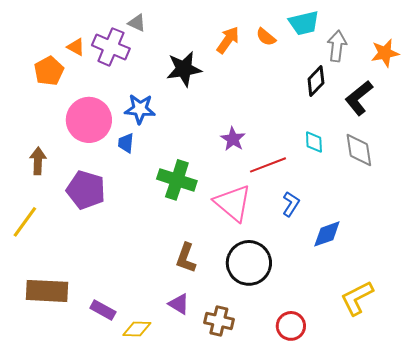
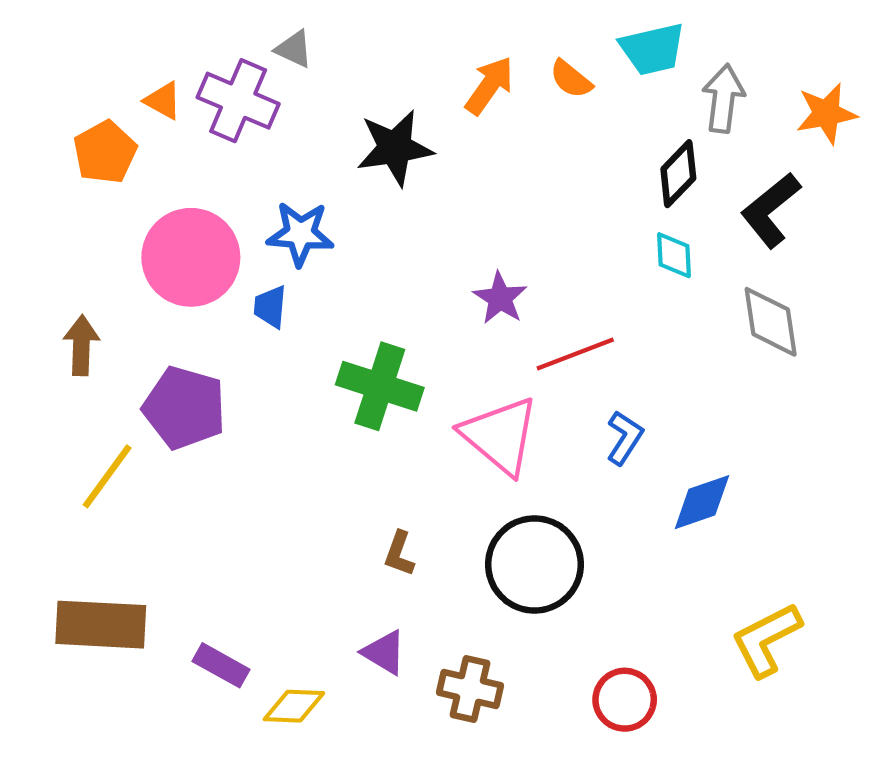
cyan diamond: (314, 142) -> (674, 255), moved
yellow line: (25, 222) -> (107, 476), moved
brown L-shape: (186, 258) -> (399, 554), size x0.7

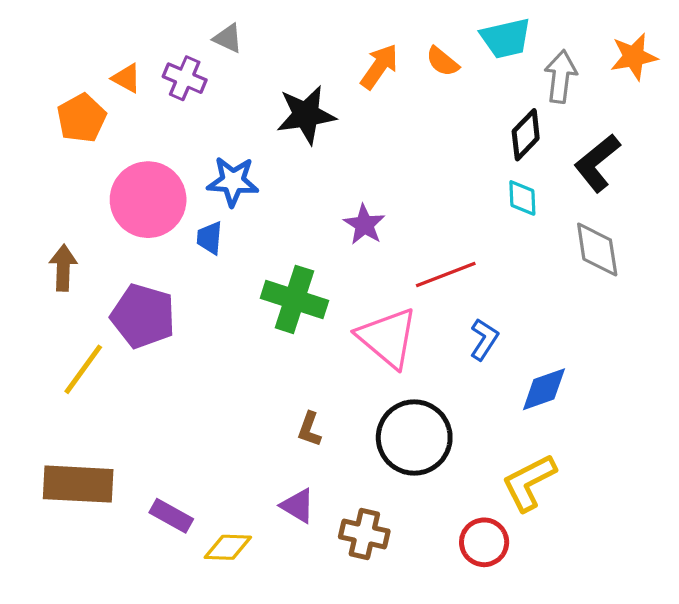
purple cross: (238, 101) -> (185, 78), size x0.7
orange star: (826, 113) -> (634, 57), moved
purple star: (500, 298) -> (364, 225), moved
yellow L-shape: (766, 640) -> (529, 482), moved

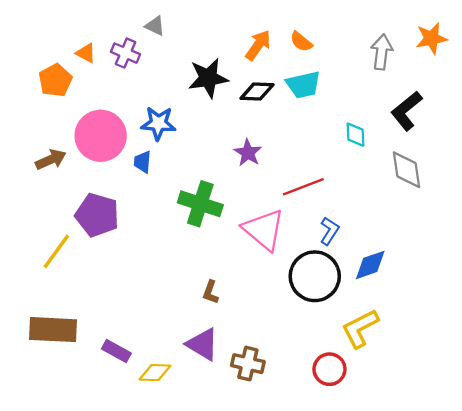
cyan trapezoid: (506, 38) -> (303, 85), moved
black diamond: (526, 135) -> (257, 92), moved, turned 48
brown arrow: (63, 268) -> (51, 160), moved, turned 64
black circle: (414, 438) -> (315, 276), moved
purple triangle: (298, 506) -> (203, 344), size x1.4

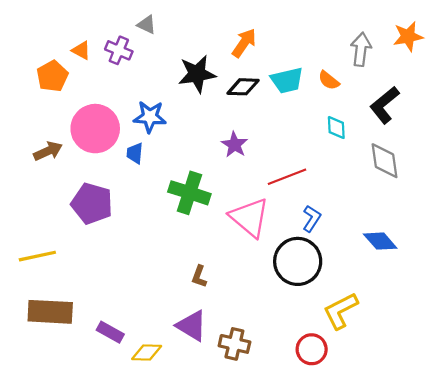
orange semicircle: (301, 42) -> (329, 80), moved
yellow line: (56, 251) -> (37, 256), moved, turned 42
blue diamond: (370, 265) -> (380, 241), moved, turned 68

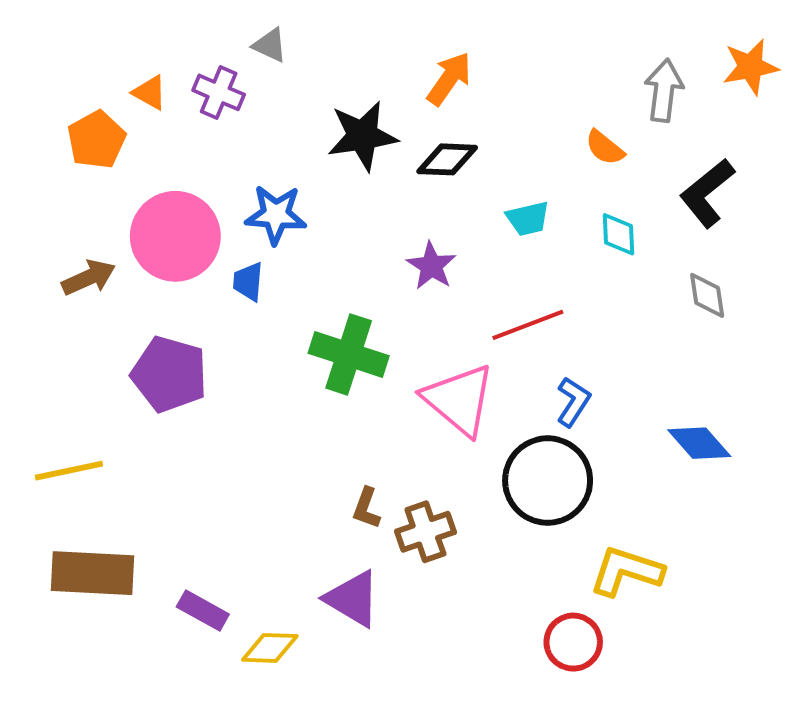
cyan trapezoid: (287, 80) -> (528, 219), moved, size x0.7
gray diamond: (384, 161) -> (707, 295), size x0.7
yellow L-shape: (341, 311) -> (626, 571), turned 45
brown cross: (234, 344) -> (425, 532), moved, turned -32

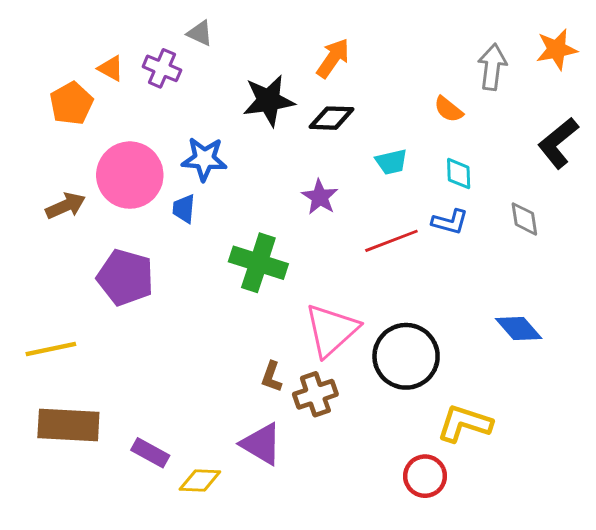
black L-shape: (707, 193) -> (558, 143), moved
pink triangle: (459, 400) -> (331, 330), moved, turned 38
blue L-shape: (573, 402) -> (450, 222), moved, turned 72

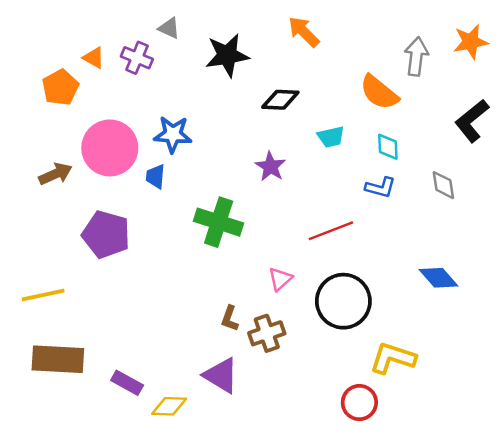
orange arrow: (333, 58) -> (304, 32), moved, turned -80
black star: (269, 101) -> (227, 55), moved
orange semicircle: (448, 109) -> (379, 92), size x1.6
red line: (391, 241) -> (331, 231), moved
pink triangle: (331, 330) -> (280, 279), size x0.5

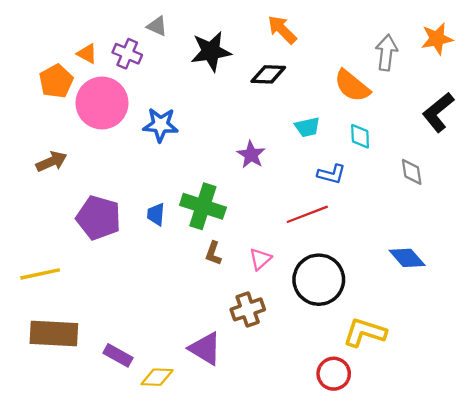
black diamond: (280, 100) -> (268, 74), moved
pink circle: (110, 148) -> (102, 103), moved
blue trapezoid: (156, 176) -> (156, 214), moved
blue L-shape: (380, 187) -> (331, 174), moved
brown L-shape: (230, 318) -> (213, 253), moved

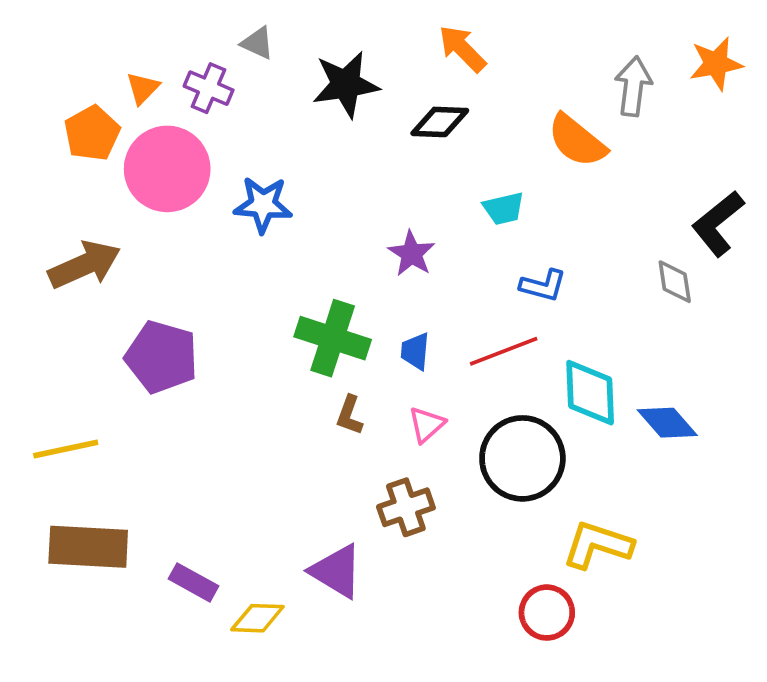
orange triangle: (87, 54) -> (143, 88), turned 45
black L-shape: (438, 112) -> (718, 223), moved
cyan diamond: (360, 136) -> (590, 393), moved, size x1.6
brown arrow: (52, 162) -> (84, 265), size x1.4
blue trapezoid: (156, 214) -> (415, 351), moved

